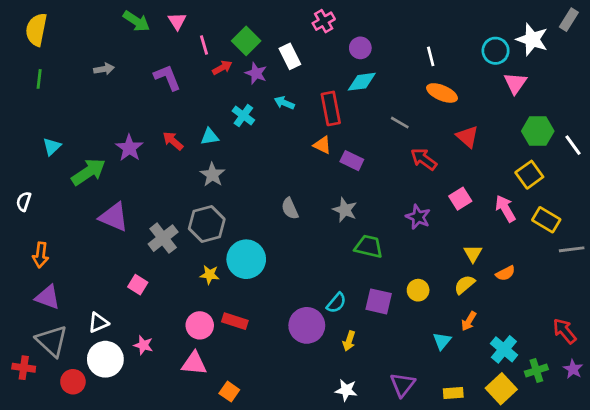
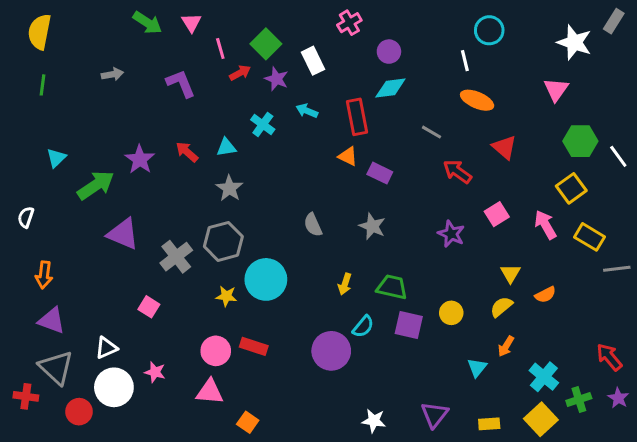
cyan circle: (496, 51) -> (489, 30), moved
green trapezoid: (369, 247) -> (392, 287), moved
yellow arrow: (349, 341) -> (345, 284), moved

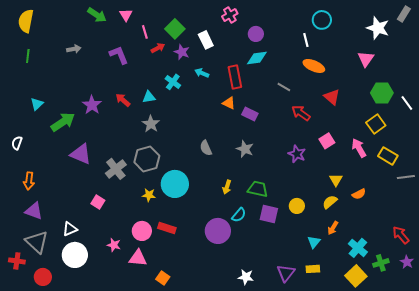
pink star: (155, 372) -> (114, 245), moved
red circle: (79, 412) -> (43, 277), moved
yellow rectangle: (489, 424) -> (313, 269), moved

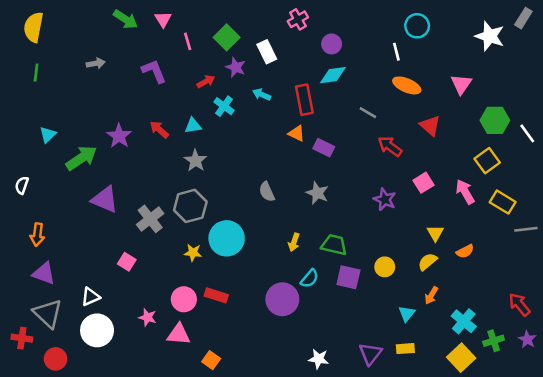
red arrow: (158, 48) -> (206, 82), moved
pink triangle: (366, 59) -> (461, 84), moved

